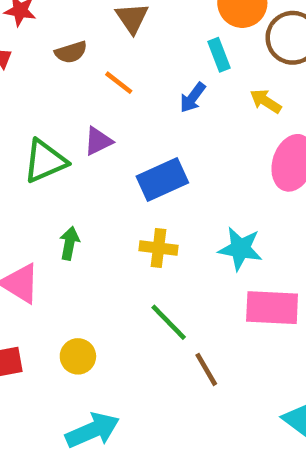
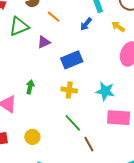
green triangle: (45, 161) -> (19, 26), moved

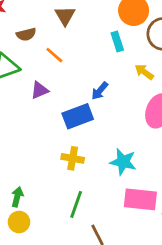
blue arrow: (86, 24) -> (100, 91), moved
green arrow: (30, 87) -> (17, 197), moved
green line: (73, 123) -> (76, 204), turned 60

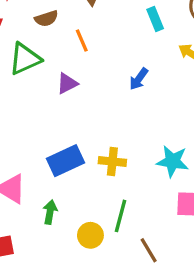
orange line: (54, 55) -> (82, 40), turned 30
blue rectangle: (78, 116) -> (66, 161), moved
yellow circle: (19, 222) -> (90, 235), moved

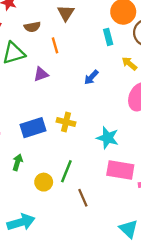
yellow cross: (112, 161) -> (66, 122), moved

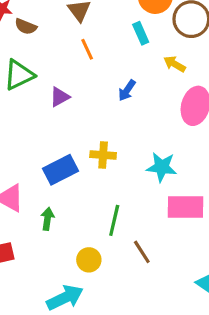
brown semicircle: (32, 27) -> (26, 26), moved, turned 42
orange line: (55, 45) -> (87, 49), moved
yellow circle: (44, 182) -> (89, 260), moved

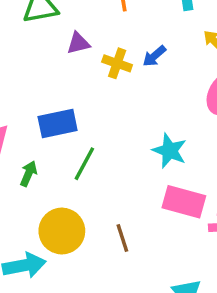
yellow cross: (103, 155) -> (117, 63), moved
green line: (114, 220) -> (84, 164), moved
yellow circle: (89, 260) -> (62, 231), size x1.6

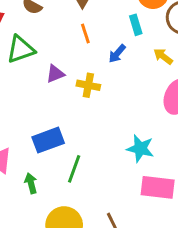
blue arrow: (154, 56) -> (117, 54), moved
green arrow: (29, 174) -> (31, 183), turned -30

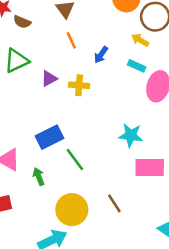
cyan rectangle: (136, 25) -> (137, 66), moved, turned -42
yellow arrow: (163, 56) -> (140, 40), moved
green line: (74, 169) -> (75, 160), turned -50

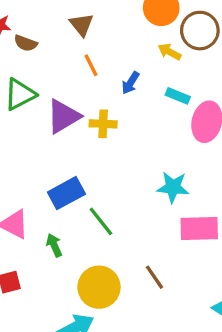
yellow arrow: (140, 40) -> (169, 52), moved
purple triangle: (49, 79) -> (63, 116), size x1.6

